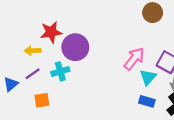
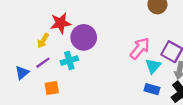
yellow arrow: (33, 51) -> (43, 41), turned -56

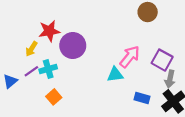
cyan cross: (69, 61) -> (48, 69), moved
cyan triangle: (153, 66) -> (115, 75), moved, turned 42
orange square: (52, 88) -> (54, 97), moved, turned -32

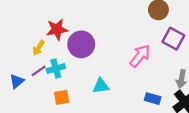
purple square: (162, 60) -> (173, 39), moved
cyan triangle: (115, 75) -> (101, 86), moved
orange square: (54, 97) -> (62, 97), turned 32

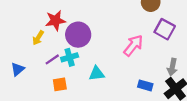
cyan cross: (56, 69) -> (70, 57), moved
purple line: (39, 71) -> (52, 59), moved

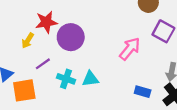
cyan cross: (70, 57) -> (66, 79), moved, turned 35
orange square: (60, 84) -> (24, 90), moved, size x1.5

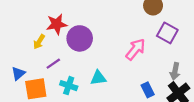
cyan cross: (66, 79) -> (69, 86), moved
blue rectangle: (143, 92) -> (148, 90), turned 48

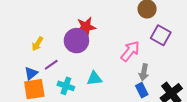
red star: (57, 24) -> (86, 27), moved
gray arrow: (175, 71) -> (144, 72), moved
blue triangle: (18, 73) -> (31, 73), moved

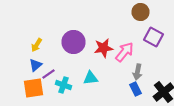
red star: (86, 27) -> (104, 48), moved
purple line: (51, 65) -> (48, 74), moved
blue triangle: (31, 73) -> (36, 65), moved

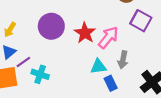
red star: (104, 48) -> (85, 33), turned -30
cyan triangle: (90, 78) -> (98, 67), moved
blue rectangle: (136, 89) -> (111, 83), moved

